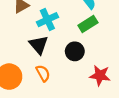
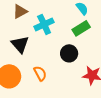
black triangle: (39, 45) -> (20, 44), moved

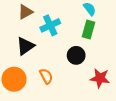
green rectangle: (81, 28) -> (89, 30), turned -42
black triangle: (20, 44) -> (25, 46), turned 36

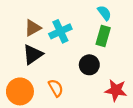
brown triangle: (25, 12) -> (33, 28), moved

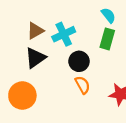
black circle: (89, 65) -> (79, 61), moved
orange semicircle: (56, 88) -> (83, 85), moved

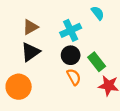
cyan cross: (64, 34) -> (71, 30), moved
green rectangle: (107, 39) -> (97, 62), moved, turned -54

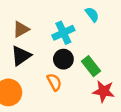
orange semicircle: (74, 77) -> (54, 82), moved

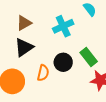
black circle: (63, 59) -> (63, 62), moved
orange semicircle: (54, 82) -> (43, 73), moved, turned 42

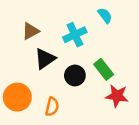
black triangle: (24, 47) -> (45, 59), moved
orange semicircle: (43, 73) -> (52, 107), moved

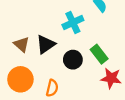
brown triangle: (31, 31) -> (22, 44), moved, turned -49

